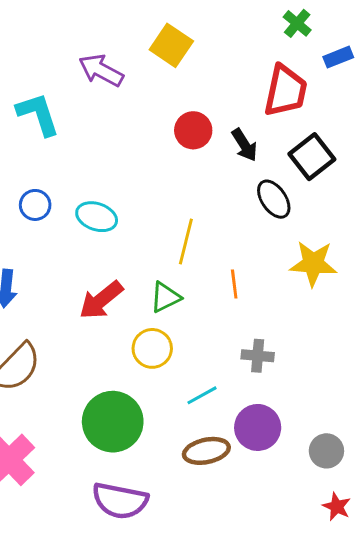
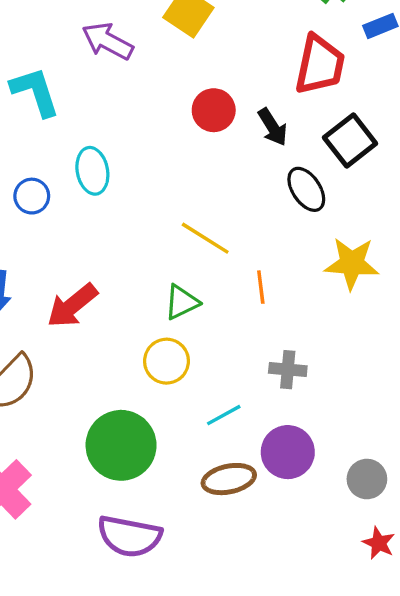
cyan ellipse: (97, 217) -> (92, 171), moved, turned 60
yellow line: (186, 242) -> (205, 238), turned -72
red arrow: (101, 300) -> (72, 306), moved

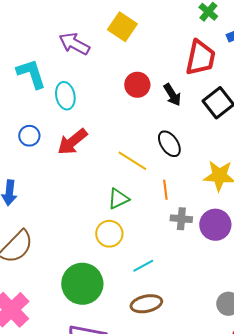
cyan ellipse: (92, 171) -> (65, 96), moved
black ellipse: (306, 189) -> (169, 144), moved
red arrow: (72, 306) -> (72, 142), moved
gray cross: (288, 370) -> (181, 219), moved
purple circle: (288, 452) -> (215, 225), moved

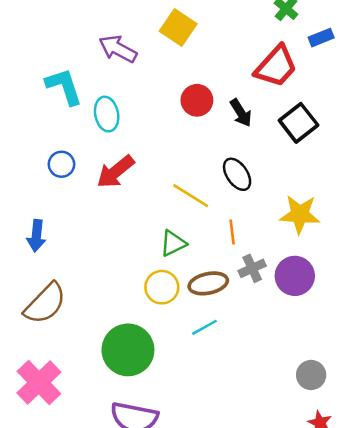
red trapezoid: (200, 58) -> (276, 66), turned 30
gray cross: (181, 219) -> (252, 268), turned -30
brown ellipse: (146, 304) -> (208, 283), moved

